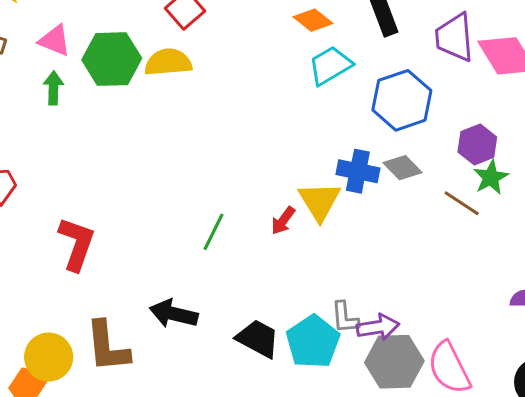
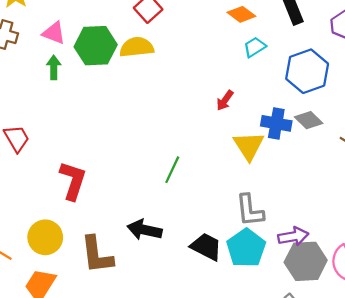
cyan trapezoid: (330, 66) -> (255, 47), size x0.7
red arrow: (283, 221) -> (225, 100), moved
gray L-shape: (345, 317) -> (250, 210), moved, size x1.4
yellow circle: (49, 357) -> (45, 237), moved

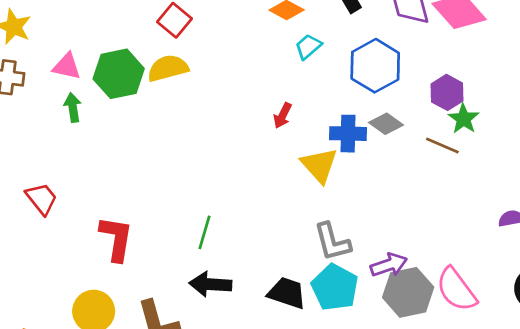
green line: (172, 170) -> (204, 232), moved

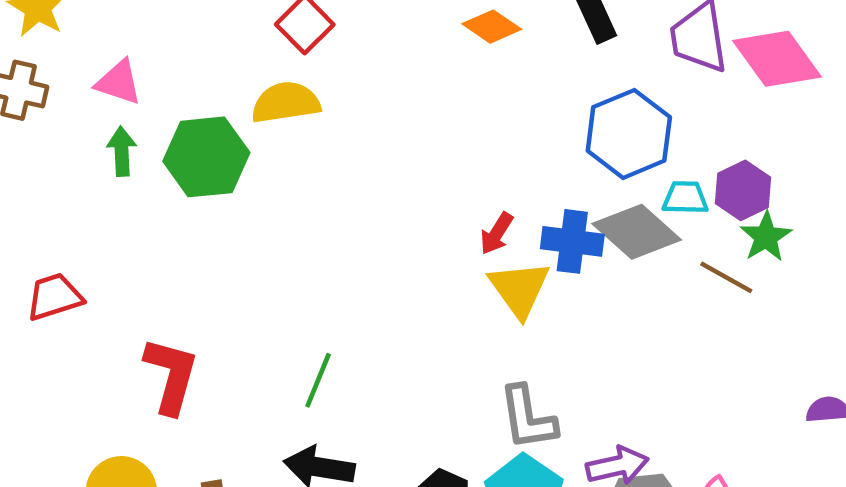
cyan trapezoid: (308, 47) -> (685, 198), moved, turned 36
green hexagon: (119, 74) -> (206, 157), moved
red arrow: (283, 116) -> (497, 233), moved
gray diamond: (386, 124) -> (637, 232), size x1.5
red trapezoid: (42, 199) -> (54, 297), turned -75

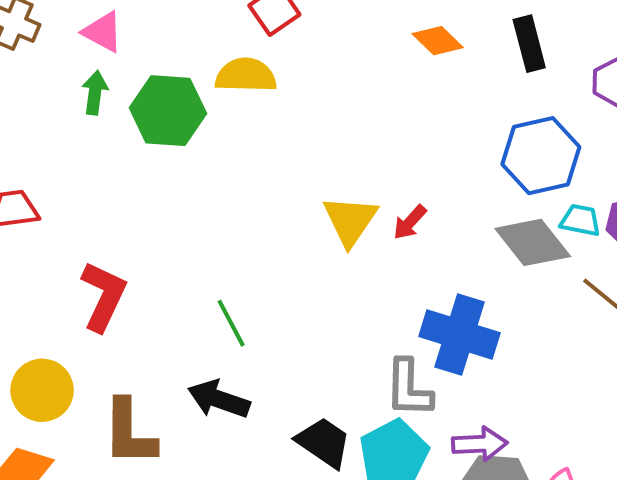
blue cross: (572, 241) -> (460, 335), moved, size x1.4
yellow triangle: (519, 289) -> (350, 221), moved
green line: (318, 380) -> (231, 323), turned -60

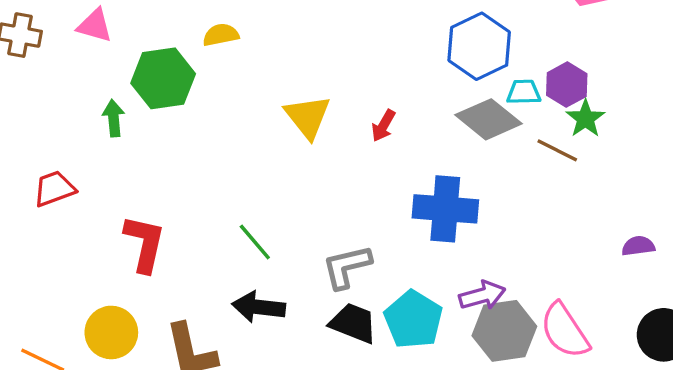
yellow semicircle: (246, 75) -> (221, 35), size x0.7
green arrow: (95, 93) -> (114, 118), moved
yellow triangle: (350, 221) -> (308, 117), moved
gray L-shape: (409, 388) -> (347, 267), moved, turned 88

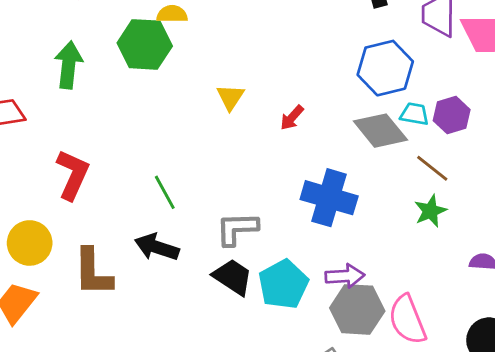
green hexagon: (163, 78) -> (145, 44), moved
yellow triangle: (308, 117) -> (230, 97), size x0.7
green arrow: (114, 118) -> (69, 65), size x1.5
green star: (585, 119) -> (430, 211), moved

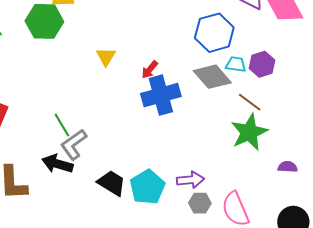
blue cross: (329, 198) -> (161, 95), moved, turned -30
green star: (430, 211) -> (249, 132), size x1.6
gray L-shape: (237, 229) -> (74, 144), moved, turned -32
gray hexagon: (357, 309) -> (200, 203), size x0.6

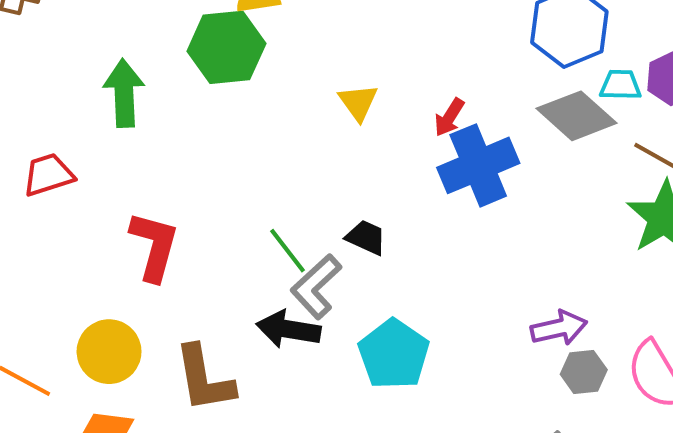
black trapezoid: (112, 183) -> (366, 237), moved, size x0.7
cyan pentagon: (147, 187) -> (394, 354), moved

